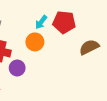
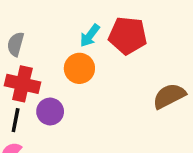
brown semicircle: (89, 47) -> (169, 96), moved

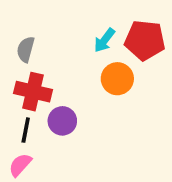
orange circle: (79, 68) -> (117, 79), moved

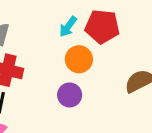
purple circle: (62, 121) -> (70, 95), moved

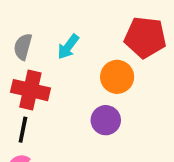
cyan arrow: (68, 27) -> (68, 47), moved

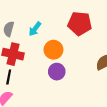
orange circle: (117, 77) -> (53, 50), moved

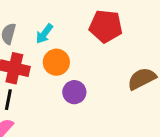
orange circle: (53, 50) -> (56, 62), moved

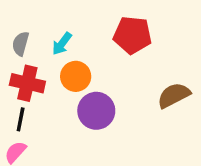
purple circle: (74, 92) -> (96, 111), size x1.4

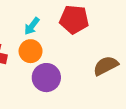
cyan arrow: (62, 44) -> (32, 26), moved

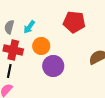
cyan arrow: (32, 26) -> (29, 27), moved

